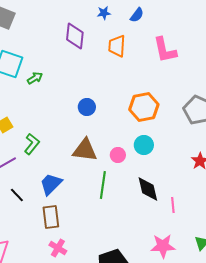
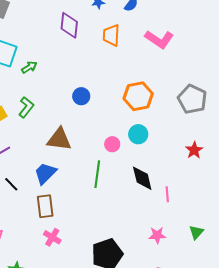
pink L-shape: (165, 50) -> (159, 39), turned -44
green L-shape: (32, 144) -> (26, 107), moved
brown triangle: (85, 150) -> (59, 139), moved
pink star: (163, 246) -> (157, 235), size x0.7

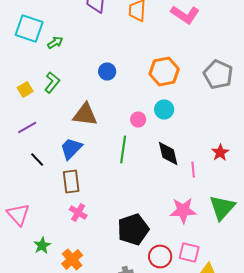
red star: (194, 150) -> (220, 152), moved
green triangle: (196, 232) -> (222, 208), size x1.8
pink star: (157, 235) -> (183, 210), size x1.5

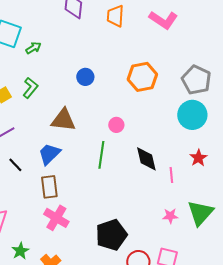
cyan circle: (164, 110) -> (192, 115), moved, size x1.5
pink star: (183, 210) -> (170, 216), moved, size x0.6
pink cross: (78, 212) -> (56, 218), size x1.4

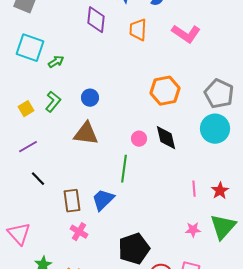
blue circle: (85, 77) -> (90, 98), moved
blue trapezoid: (49, 154) -> (103, 200), moved
red star: (198, 158) -> (220, 191), moved
black diamond: (146, 159) -> (166, 138), moved
pink cross: (56, 218) -> (79, 232), size x0.7

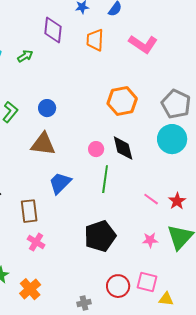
green arrow: (56, 62) -> (25, 56), moved
green line: (124, 169) -> (105, 179), moved
pink line: (194, 189) -> (151, 199), turned -49
blue trapezoid: (103, 200) -> (60, 183), moved
black pentagon: (134, 249) -> (100, 236), moved

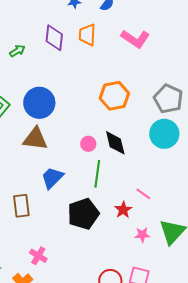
purple diamond: (53, 30) -> (54, 38), moved
blue circle: (47, 108) -> (39, 103), size x1.8
red star: (177, 201) -> (123, 210), moved
black pentagon: (100, 236) -> (83, 214), moved
pink cross: (36, 242) -> (38, 256), moved

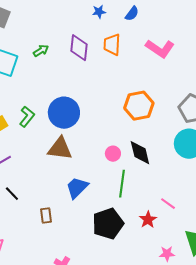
green arrow: (17, 51) -> (41, 51), moved
brown rectangle: (21, 206) -> (46, 216), size x0.7
pink star: (142, 235) -> (167, 254), moved

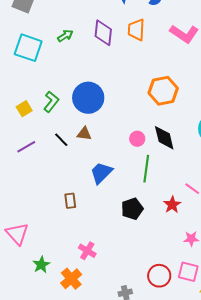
brown triangle: (60, 149) -> (84, 134), size x0.6
black line: (12, 194) -> (61, 140), moved
black pentagon: (108, 224) -> (132, 209), size x0.7

